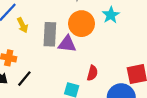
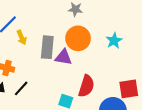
cyan star: (111, 15) -> (114, 41), moved
red semicircle: (92, 73) -> (86, 86), size x1.5

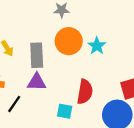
cyan star: (114, 41) -> (97, 46), moved
purple triangle: (63, 57) -> (37, 82), moved

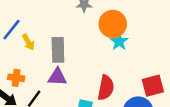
orange circle: (69, 41) -> (113, 24), moved

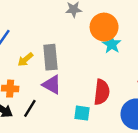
yellow arrow: (28, 42) -> (25, 60), moved, turned 84
purple triangle: (57, 77) -> (52, 85), turned 30

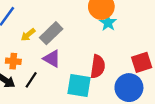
gray rectangle: (50, 57) -> (51, 33), turned 50
cyan square: (82, 113) -> (79, 85), size x1.6

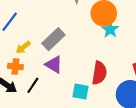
yellow arrow: (28, 35) -> (23, 47), moved
cyan square: (79, 85) -> (81, 92), size x0.7

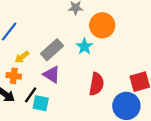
cyan star: (110, 29) -> (84, 46), moved
cyan square: (81, 92) -> (41, 103), moved

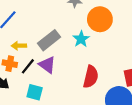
yellow arrow: (22, 57) -> (19, 46), turned 32
black line: (31, 95) -> (28, 66), moved

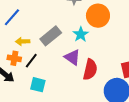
purple triangle: (47, 65) -> (72, 57), moved

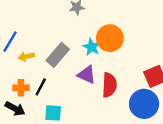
orange circle: (98, 16) -> (110, 38), moved
yellow arrow: (23, 41) -> (26, 56), moved

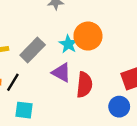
blue circle: (144, 104) -> (119, 107), size x0.7

